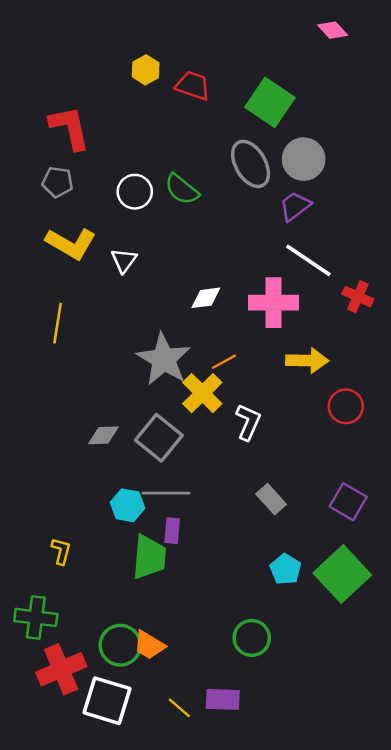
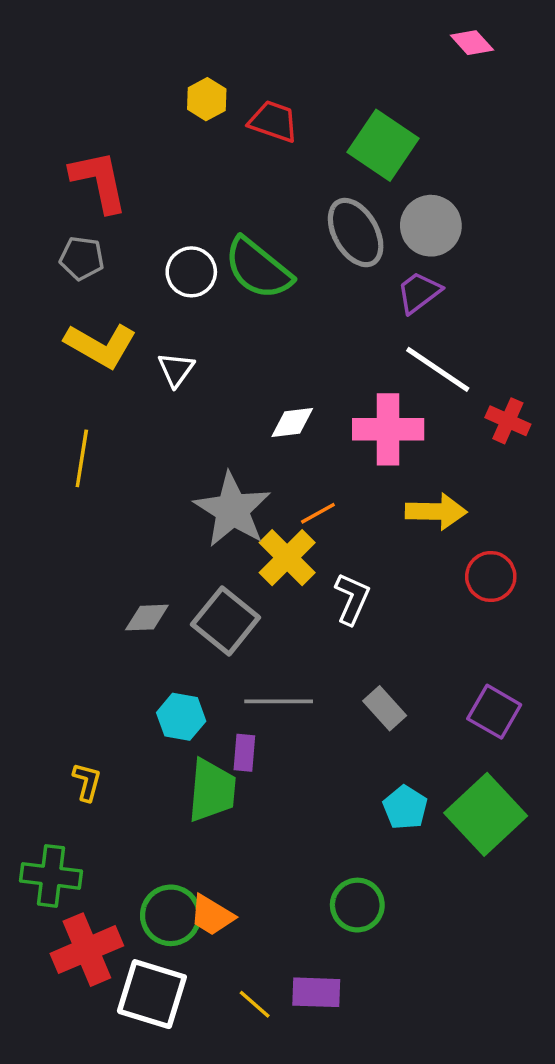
green semicircle: (182, 189) -> (258, 268), size x1.4
gray line: (166, 493) -> (279, 701), moved

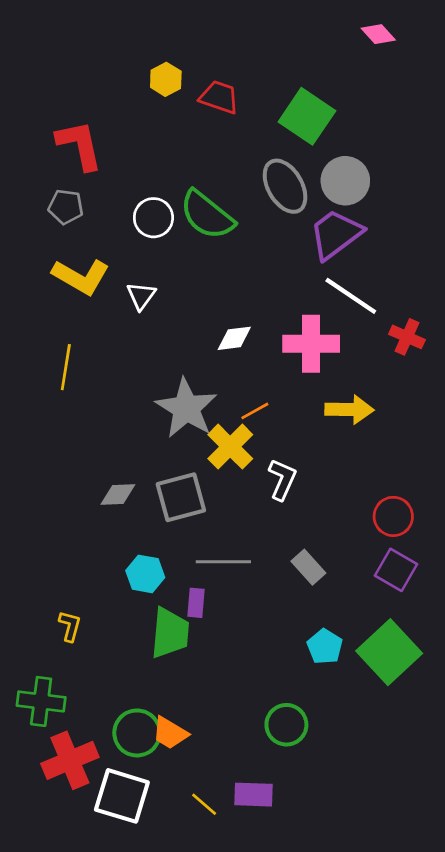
purple trapezoid: (419, 292) -> (336, 234), size x1.5
red circle: (491, 576) -> (393, 516), moved
gray square: (226, 621) -> (181, 497), turned 36

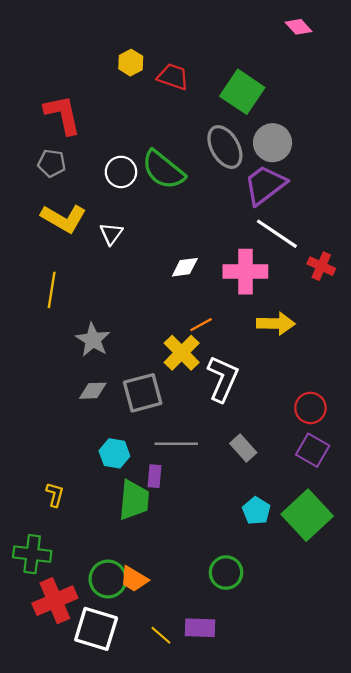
gray star: (186, 408) -> (93, 340), moved, size x0.7
white L-shape: (282, 479) -> (223, 379), size x1.4

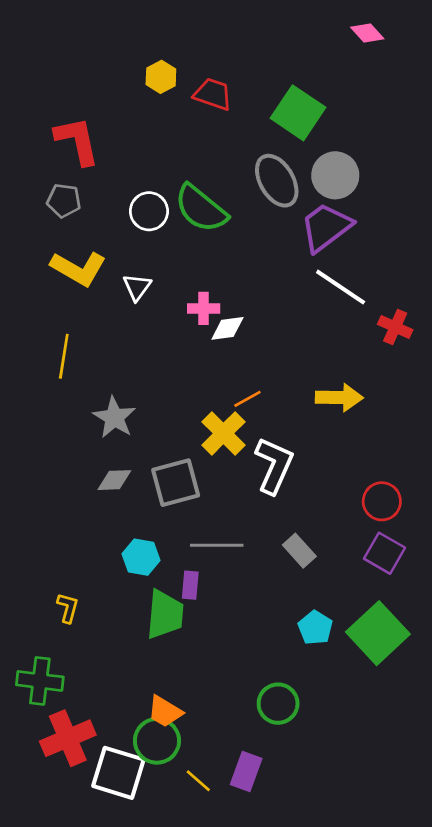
pink cross: (245, 272) -> (204, 308), moved, size x0.6
green circle: (108, 579) -> (157, 741), moved
purple rectangle: (200, 628) -> (246, 771), turned -72

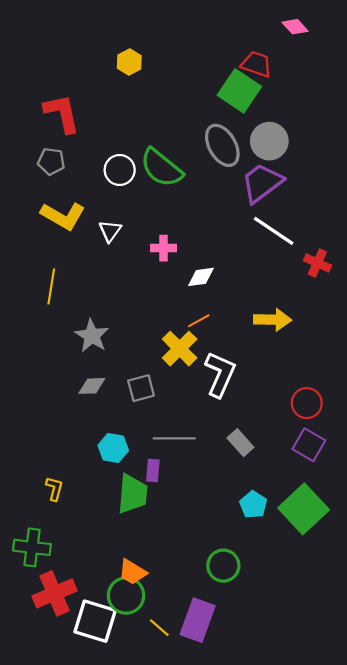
red trapezoid: (213, 94) -> (257, 64), moved
white diamond: (227, 328) -> (201, 277), moved
gray square: (176, 483) -> (141, 388), size x0.7
purple rectangle: (246, 771) -> (198, 620), size x1.4

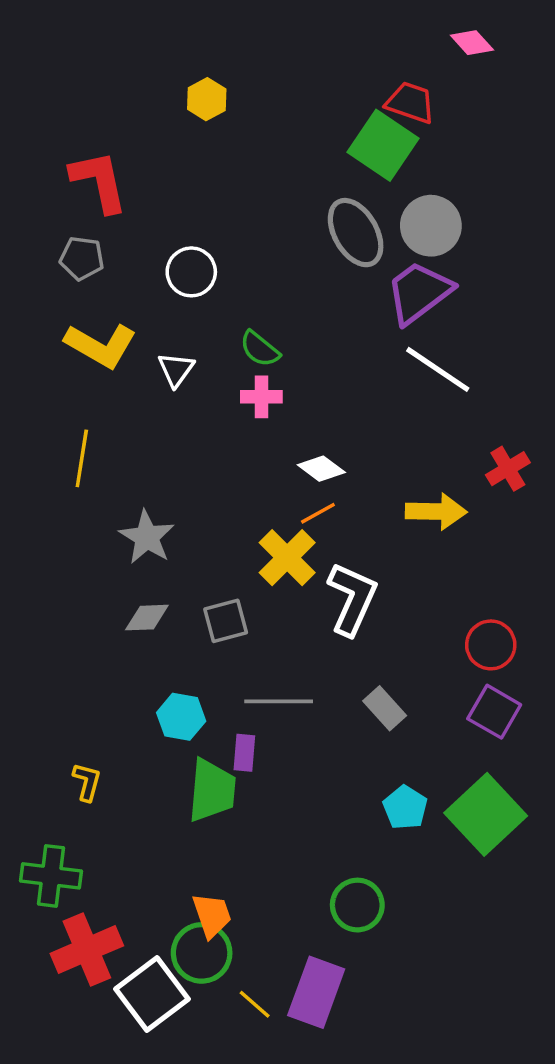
green semicircle: (161, 168) -> (260, 349), moved, size x0.6
red cross: (317, 263) -> (508, 469), moved, turned 35
white diamond: (201, 277) -> (321, 469), moved, turned 44
orange trapezoid: (132, 572) -> (212, 915), turned -140
white square: (95, 621) -> (152, 994), turned 36

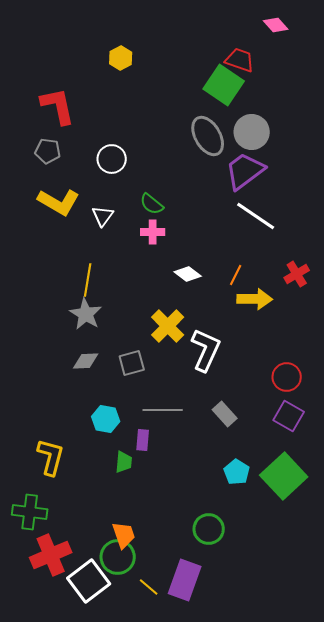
yellow line: (82, 458) -> (88, 280), moved
orange line: (318, 513) -> (236, 275), moved, turned -35
yellow L-shape: (87, 782) -> (51, 457), size x1.6
green trapezoid: (212, 790) -> (124, 462), size x0.6

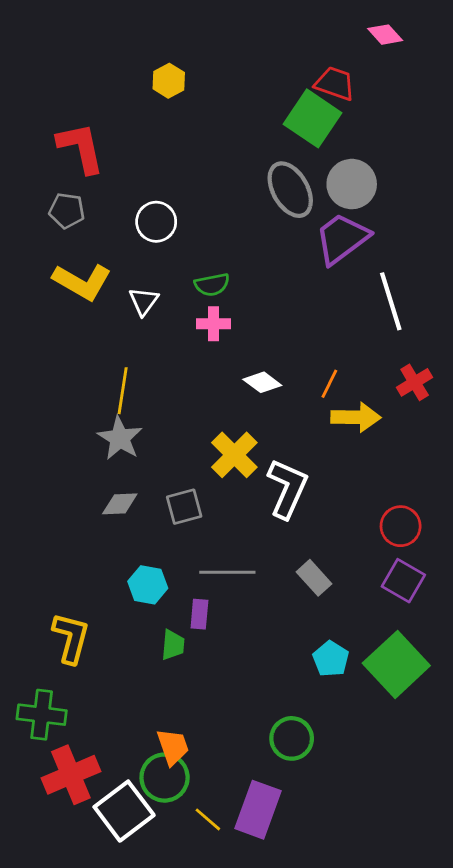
green semicircle: (152, 204) -> (212, 285), turned -50
white line: (256, 216) -> (391, 301), moved, turned 39

